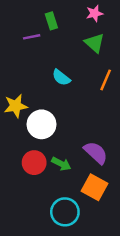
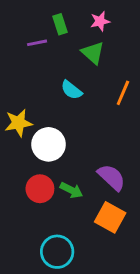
pink star: (95, 13) -> (100, 21), moved
green triangle: (95, 43) -> (93, 53), moved
cyan circle: (65, 212) -> (57, 252), moved

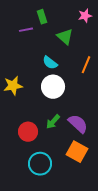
pink star: (100, 21) -> (85, 16), moved
white circle: (49, 144) -> (53, 87), moved
green arrow: (71, 190) -> (53, 122), moved, turned 105
cyan circle: (57, 252) -> (40, 164), moved

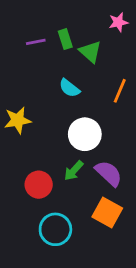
green rectangle: (42, 17) -> (65, 39), moved
white circle: (53, 87) -> (85, 134), moved

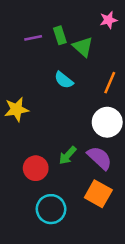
white circle: (85, 134) -> (107, 122), moved

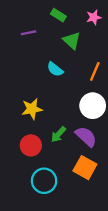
green rectangle: (60, 35) -> (58, 15), moved, turned -40
yellow star: (17, 109) -> (32, 109), moved

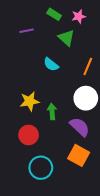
pink star: (94, 17) -> (79, 16), moved
green arrow: (58, 134) -> (52, 111), moved, turned 133

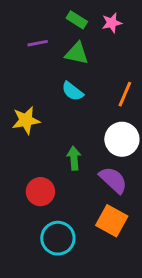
green triangle: (66, 38) -> (77, 53), moved, turned -30
yellow star: (30, 101) -> (26, 120), moved

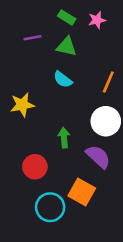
orange square: (112, 221) -> (82, 192), moved

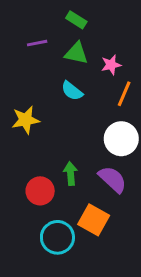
pink star: (97, 20) -> (111, 65), moved
green arrow: (64, 138) -> (70, 174), moved

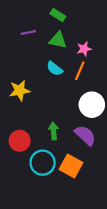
orange line: (124, 94) -> (80, 71), moved
red circle: (40, 191) -> (20, 141), moved
cyan circle: (57, 237) -> (43, 163), moved

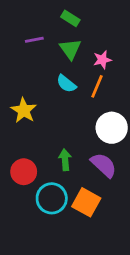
green triangle: (58, 40) -> (70, 49), turned 42
yellow star: (20, 90) -> (24, 110), turned -30

